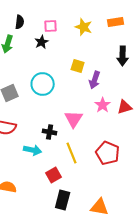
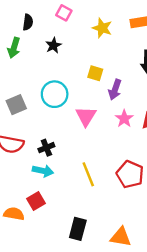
pink square: (51, 26) -> (64, 13), moved, turned 32
pink triangle: (74, 119) -> (86, 116), moved
black cross: (50, 132) -> (46, 148), moved, turned -32
red square: (54, 175) -> (36, 201), moved

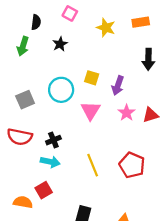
yellow square: (95, 73) -> (92, 78), moved

